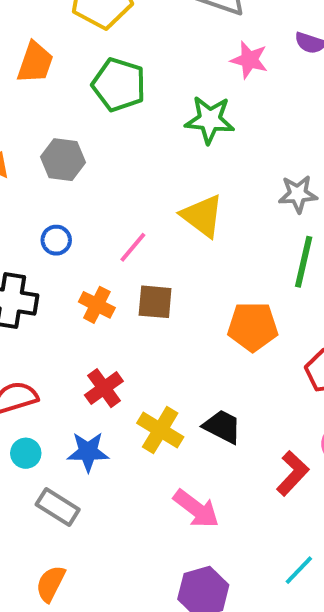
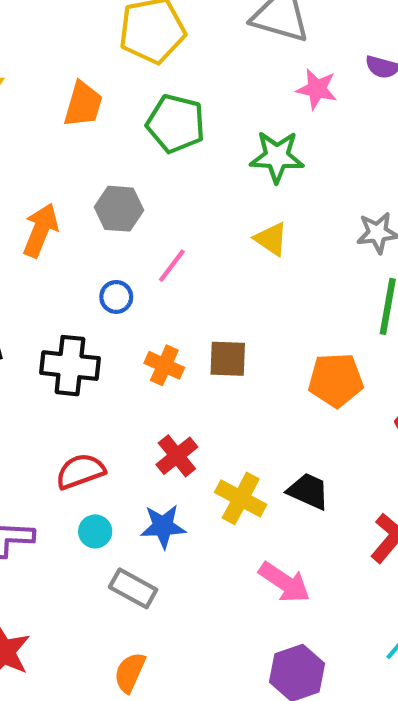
yellow triangle: (202, 216) -> (271, 239), moved, size x0.7
pink line: (133, 247) -> (172, 266), moved

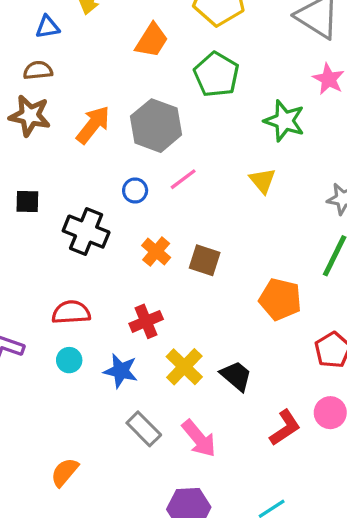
gray hexagon: (119, 209) -> (156, 126), size x1.4
gray rectangle: (133, 588) -> (144, 429), moved

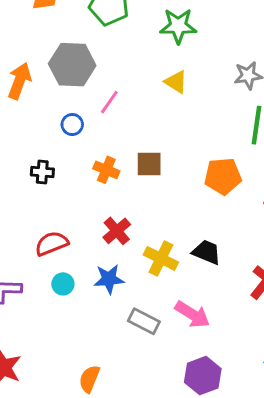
black cross: (86, 232) -> (42, 172), size x0.6

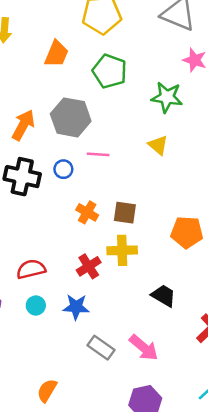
pink line: (109, 102) -> (98, 154), turned 50
black cross: (42, 172) -> (22, 177), moved, size x1.8
yellow cross: (161, 258) -> (122, 250), moved, turned -36

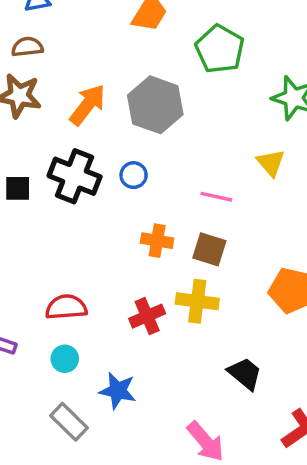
pink line: (98, 154) -> (216, 197), moved
orange cross: (87, 212) -> (157, 241), turned -30
blue star: (76, 307) -> (118, 391), moved
gray rectangle: (101, 348) -> (69, 422), moved

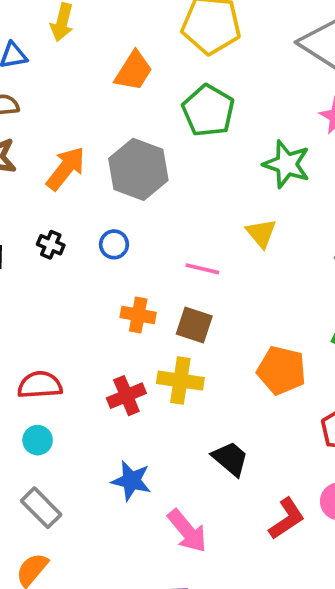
black cross: (75, 176) -> (51, 245), size x0.5
blue star: (118, 391) -> (131, 481), moved

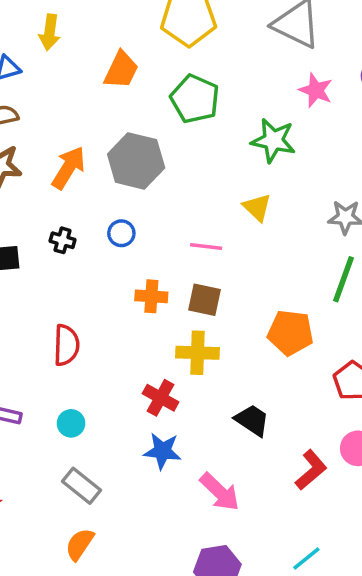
red semicircle: (40, 385) -> (66, 345), moved, turned 102
red cross: (126, 396) -> (161, 398), moved, turned -32

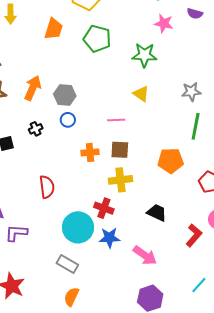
gray hexagon: (136, 161) -> (65, 95), moved, size x0.7
black cross: (63, 240) -> (36, 129), turned -32
cyan circle: (71, 423) -> (78, 227), moved, size x2.0

